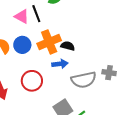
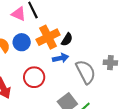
black semicircle: (68, 46) -> (67, 39), turned 112
gray semicircle: (84, 80) -> (86, 72), turned -100

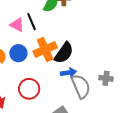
black semicircle: (67, 39) -> (64, 53), size x1.6
blue arrow: (61, 58) -> (68, 73), moved

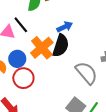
blue arrow: (68, 73) -> (65, 27), moved
red circle: (29, 89) -> (23, 78), moved

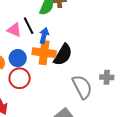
blue arrow: (65, 27) -> (44, 36), moved, turned -63
orange cross: (42, 48) -> (44, 53), turned 35

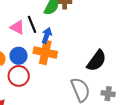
black semicircle: (63, 55) -> (97, 61), moved
gray cross: (107, 77) -> (108, 94), moved

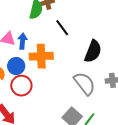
black line: (32, 24) -> (62, 28), moved
blue arrow: (47, 35) -> (22, 41), moved

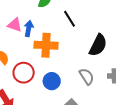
blue circle: (16, 66) -> (52, 81), moved
gray semicircle: (85, 84) -> (87, 76), size x0.7

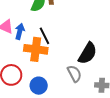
black line: (70, 19) -> (45, 36), moved
gray semicircle: (87, 76) -> (74, 74), moved

